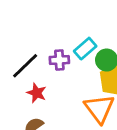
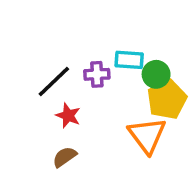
cyan rectangle: (85, 49) -> (129, 60), turned 45

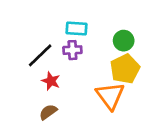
cyan rectangle: (129, 60) -> (76, 28), moved
green circle: (156, 74) -> (124, 41), moved

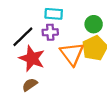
red star: (51, 81) -> (32, 58), size x1.6
orange triangle: (110, 96) -> (72, 54), moved

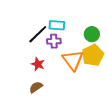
black line: (23, 37) -> (38, 34), moved
red star: (32, 58) -> (38, 64), size x0.6

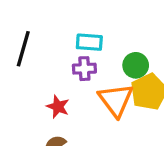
black line: (38, 34) -> (23, 49), moved, turned -30
green circle: (92, 34) -> (136, 65), moved

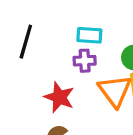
red star: (58, 107) -> (59, 97), size x1.4

